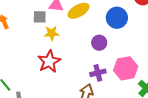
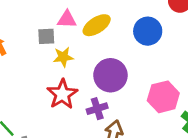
purple circle: (99, 43) -> (110, 75), moved, size x1.6
purple cross: (98, 73) -> (97, 109), moved

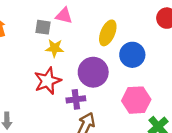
yellow ellipse: (97, 25) -> (108, 33), moved, turned -45
blue circle: (148, 31) -> (132, 55), moved

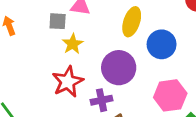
yellow star: (55, 48) -> (73, 44), turned -30

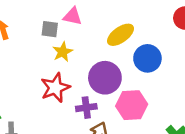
yellow ellipse: (132, 22) -> (120, 35), turned 32
pink hexagon: (170, 95) -> (132, 105), moved

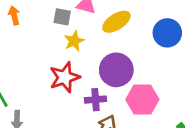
yellow ellipse: (120, 35) -> (116, 22), moved
blue circle: (147, 58) -> (167, 33), moved

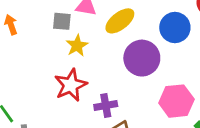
purple circle: (116, 70) -> (142, 58), moved
pink hexagon: (142, 100) -> (176, 101), moved

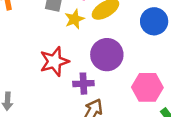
yellow star: (77, 46) -> (74, 19), moved
purple circle: (142, 58) -> (107, 55), moved

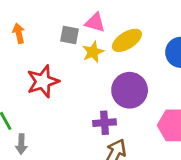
red star: (54, 61) -> (43, 81), moved

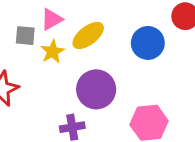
pink triangle: (95, 22) -> (52, 19), turned -40

